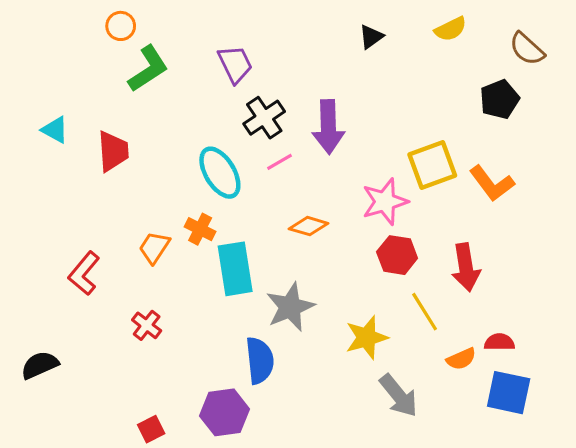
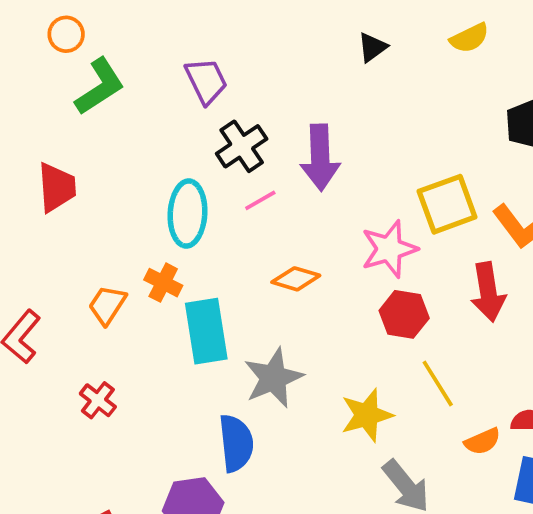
cyan ellipse: (220, 173) -> (187, 214), turned 34
red arrow: (466, 267) -> (488, 292), moved

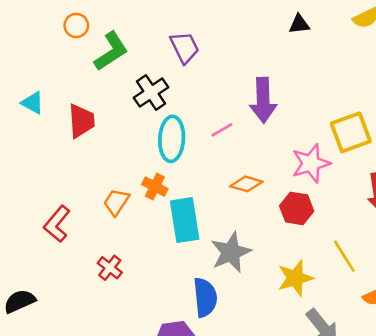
orange circle: (66, 34) -> (76, 25), moved
black triangle: (372, 47) -> (299, 24), turned 30
black cross: (242, 146) -> (151, 92), moved
red hexagon: (404, 314) -> (297, 208), moved

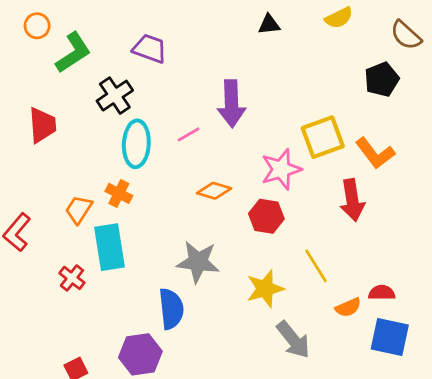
purple trapezoid: (185, 47) -> (150, 49), turned -44
cyan rectangle: (185, 220) -> (109, 247), moved
gray star: (231, 252) -> (198, 262), turned 30

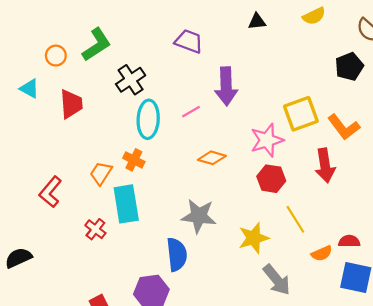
orange circle: (37, 26) -> (56, 56), moved
purple trapezoid: (150, 49) -> (189, 41), moved
red hexagon: (266, 216) -> (271, 179), moved

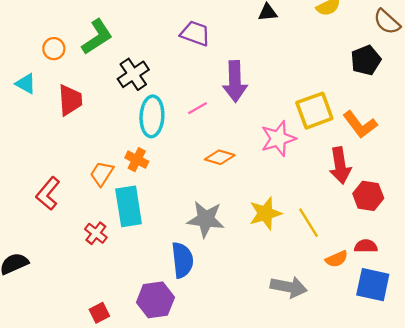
red hexagon: (271, 179) -> (368, 196), moved
yellow star: (254, 238) -> (265, 213), moved
gray arrow: (277, 280) -> (289, 287), turned -40

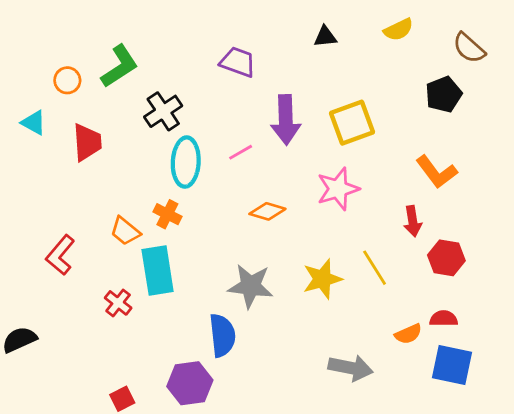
yellow square: (314, 111) -> (352, 123), moved
red arrow: (340, 165) -> (413, 221), size x0.7
orange trapezoid: (102, 174) -> (125, 231), turned -84
yellow line: (309, 223) -> (375, 268), moved

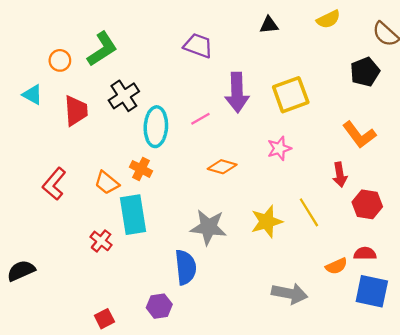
black cross: (163, 111) -> (124, 96), moved
pink star: (338, 189) -> (279, 148), size x0.7
red L-shape: (60, 255) -> (54, 184), moved
purple hexagon: (190, 383) -> (159, 306), size x0.7

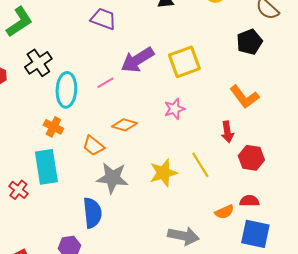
purple arrow: (237, 92) -> (137, 60), turned 60
orange trapezoid: (107, 183) -> (93, 146), moved

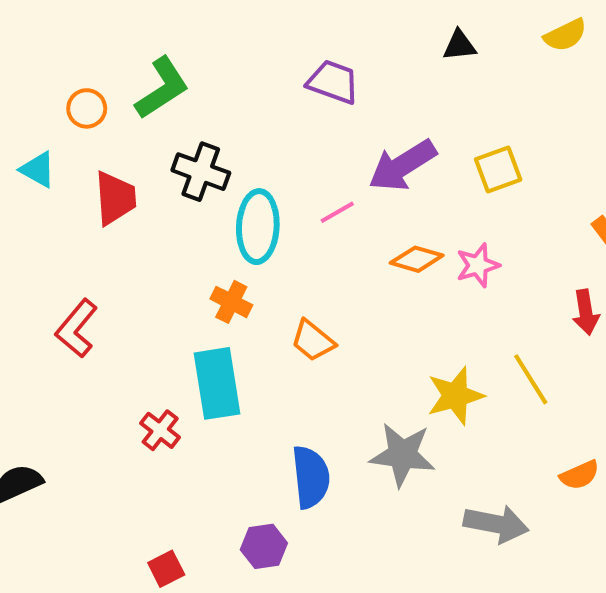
yellow square: (184, 62) -> (498, 170), size x0.7
black cross: (38, 63) -> (201, 172), turned -36
orange diamond: (124, 125) -> (417, 259), moved
gray star: (112, 178) -> (402, 455), moved

